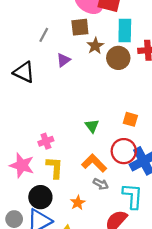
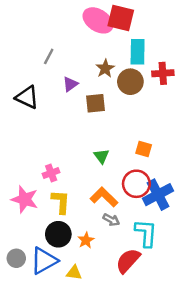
brown square: (80, 27) -> (96, 103), moved
black circle: (40, 197) -> (58, 234), moved

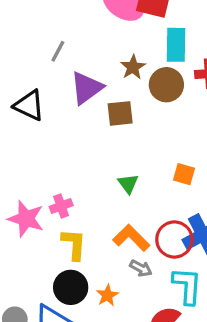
purple triangle: (70, 84) -> (87, 88), size x1.6
red circle: (136, 184) -> (174, 240), moved
pink star: (25, 199) -> (26, 219), moved

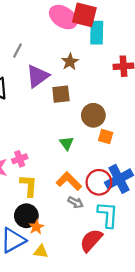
cyan rectangle: (176, 45) -> (97, 33), moved
brown circle: (166, 85) -> (93, 115), moved
orange star: (107, 295) -> (36, 227), moved

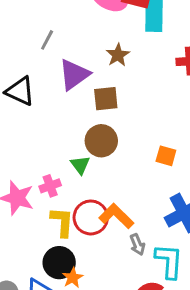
brown circle: (93, 115) -> (101, 141), moved
green triangle: (67, 143) -> (80, 165), moved
red circle: (99, 182) -> (91, 217), moved
gray arrow: (75, 202) -> (137, 245), moved, turned 40

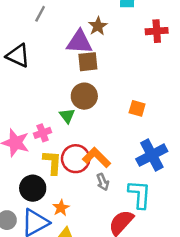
purple triangle: (74, 75) -> (79, 42), moved, turned 40
gray arrow: (137, 245) -> (103, 182), moved
black circle: (59, 263) -> (33, 188), moved

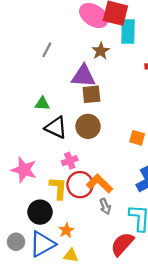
brown star: (98, 26) -> (101, 51), moved
black triangle: (18, 56) -> (56, 127), moved
green triangle: (67, 116) -> (42, 103), moved, turned -49
pink cross: (43, 133) -> (70, 161), moved

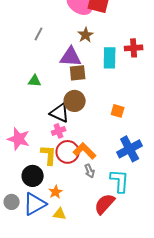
cyan rectangle: (128, 31) -> (110, 58), moved
black triangle: (56, 127) -> (60, 113), moved

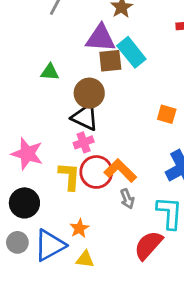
cyan rectangle: (110, 58) -> (131, 52), moved, turned -40
brown circle: (75, 101) -> (89, 93), moved
black circle: (33, 176) -> (24, 203), moved

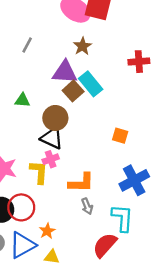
brown square: (110, 61) -> (73, 91), turned -36
orange L-shape: (120, 171) -> (81, 183), turned 136
red circle: (96, 172) -> (21, 207), moved
yellow L-shape: (70, 176) -> (39, 172), moved

